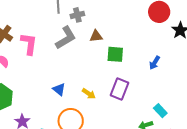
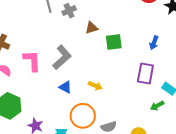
gray L-shape: (66, 38) -> (62, 57), moved
pink L-shape: (29, 44) -> (32, 61), moved
purple rectangle: (119, 89) -> (145, 74), moved

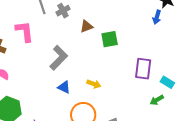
blue arrow: (154, 43) -> (157, 17), moved
pink L-shape: (32, 61) -> (25, 31), moved

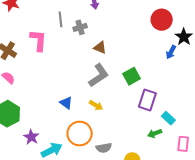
brown triangle: (86, 26) -> (100, 47), turned 32
green square: (110, 39) -> (132, 76), moved, turned -30
gray L-shape: (59, 58) -> (99, 75), moved

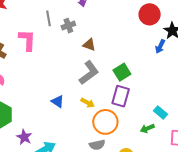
purple rectangle: (147, 100) -> (121, 96), moved
orange circle: (80, 134) -> (105, 122), moved

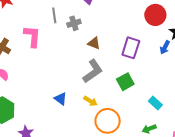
green square: (122, 72) -> (125, 82), moved
purple rectangle: (121, 96) -> (131, 48), moved
cyan rectangle: (161, 113) -> (155, 103), moved

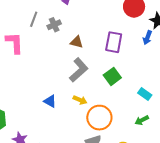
gray line: (54, 15) -> (34, 19), turned 35

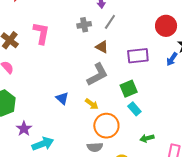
gray line: (34, 19) -> (110, 22), moved
purple rectangle: (114, 42) -> (138, 56), turned 60
cyan rectangle: (145, 94) -> (134, 109), moved

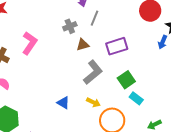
pink L-shape: (41, 33) -> (30, 43), turned 35
brown triangle: (102, 47) -> (83, 45), moved, turned -32
purple rectangle: (138, 56) -> (117, 46), moved

